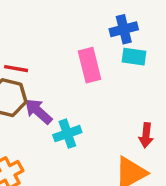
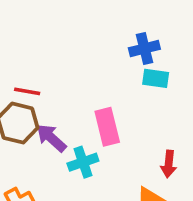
pink rectangle: (90, 65) -> (107, 127), moved

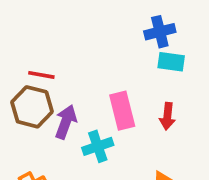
purple arrow: (51, 138) -> (66, 122), turned 68
red arrow: (169, 164) -> (167, 116), moved

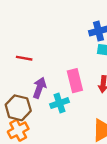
brown hexagon: (32, 107) -> (18, 108), moved

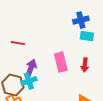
cyan cross: (60, 103) -> (29, 81), moved

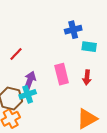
blue cross: (81, 20) -> (73, 30), moved
red line: (18, 43) -> (16, 54), turned -56

